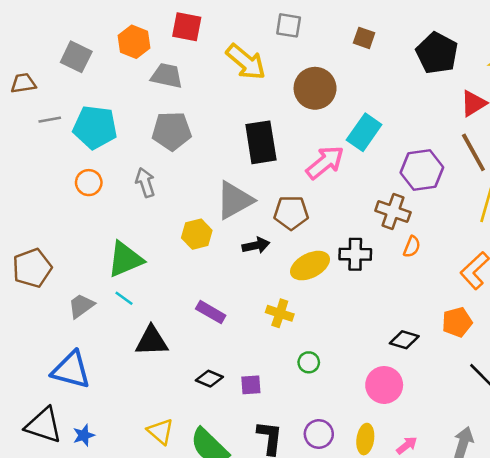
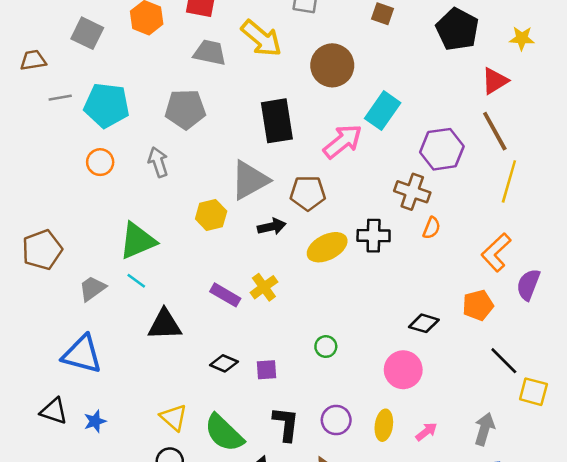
gray trapezoid: (167, 76) -> (210, 52), moved
yellow cross: (280, 313) -> (264, 287), moved, turned 36
black triangle: (43, 425) -> (54, 411), size x0.7

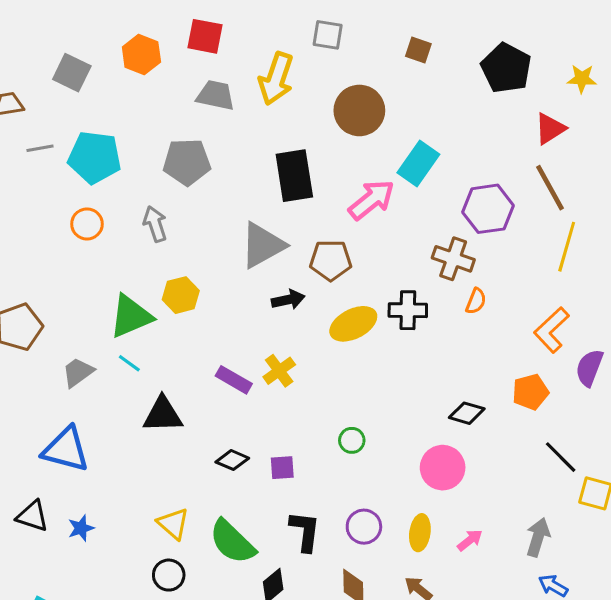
yellow arrow: (261, 38) -> (276, 79), turned 69
yellow hexagon: (211, 215) -> (181, 295), moved

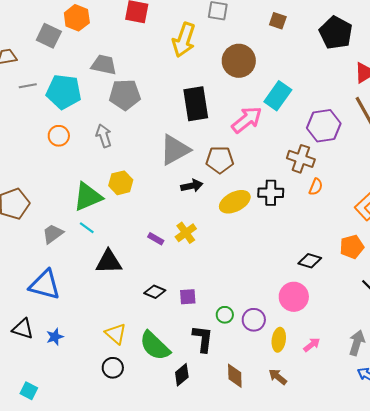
orange hexagon: (141, 54) -> (77, 18), moved
gray trapezoid: (216, 95) -> (104, 65), moved
purple rectangle: (234, 380) -> (156, 239), size x0.7
green circle: (352, 440) -> (225, 315), moved
purple circle: (364, 527) -> (254, 320), moved

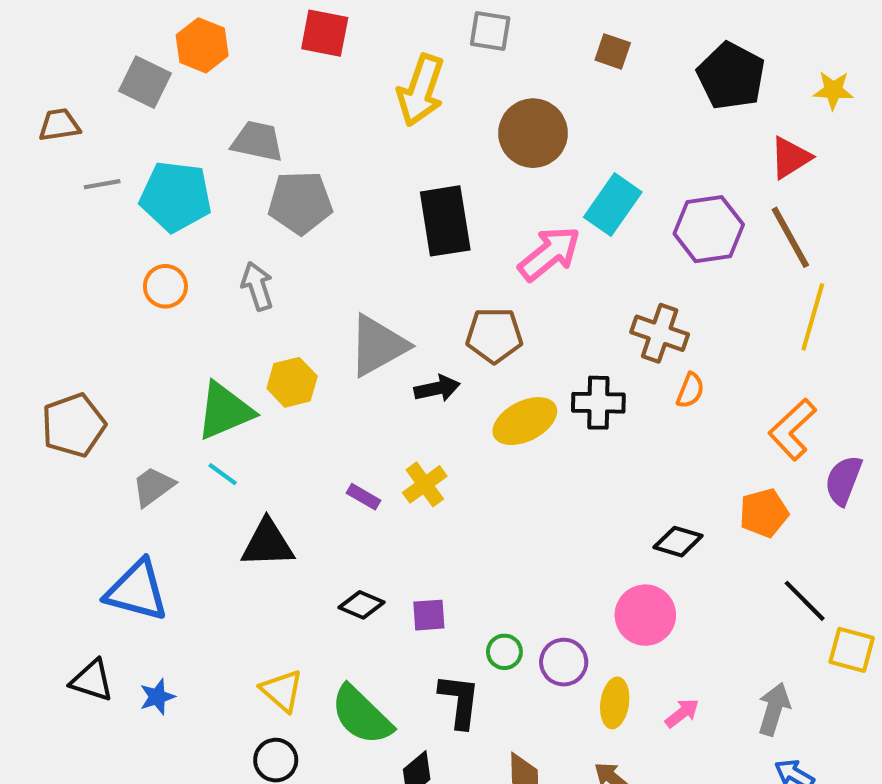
purple hexagon: (324, 126) -> (709, 229), moved
gray triangle: (175, 150) -> (378, 346), moved

